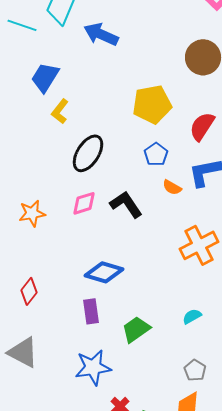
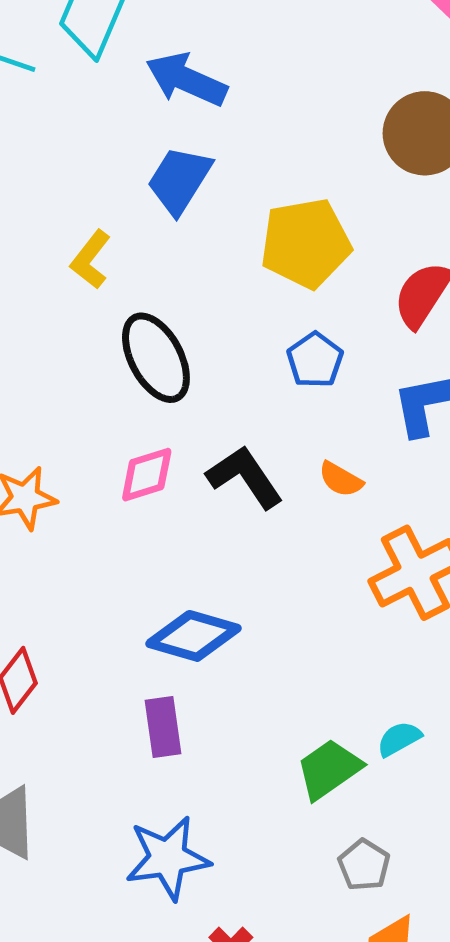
blue trapezoid: (45, 77) -> (179, 180), moved
black ellipse: (88, 153) -> (156, 358), turned -60
orange semicircle: (172, 187) -> (341, 479), moved
green trapezoid: (136, 329) -> (329, 769), moved
gray pentagon: (195, 370) -> (364, 865), moved

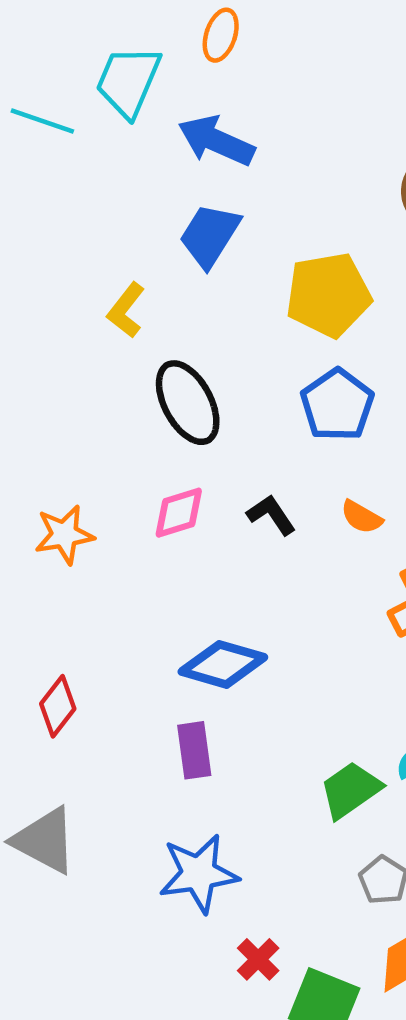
blue pentagon: (315, 360) -> (337, 405), size x1.4
black L-shape: (245, 477) -> (271, 515), size x0.7

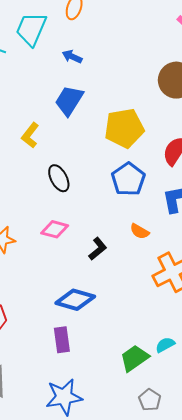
blue arrow: (216, 141) -> (72, 57), size x0.6
black ellipse: (188, 403) -> (59, 178), size x0.7
pink diamond: (179, 513) -> (55, 229), turned 32
black L-shape: (271, 515) -> (98, 249), moved, turned 85

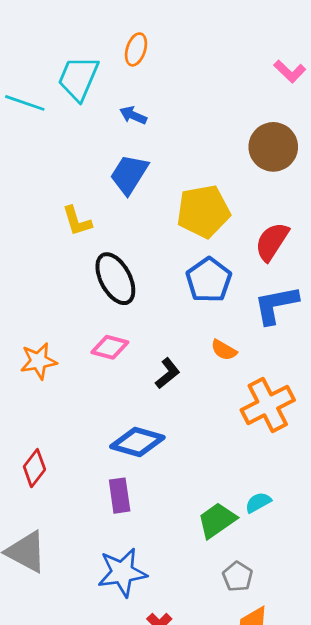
yellow L-shape: (30, 135) -> (77, 221), turned -55
black ellipse: (59, 178) -> (115, 279), size x1.4

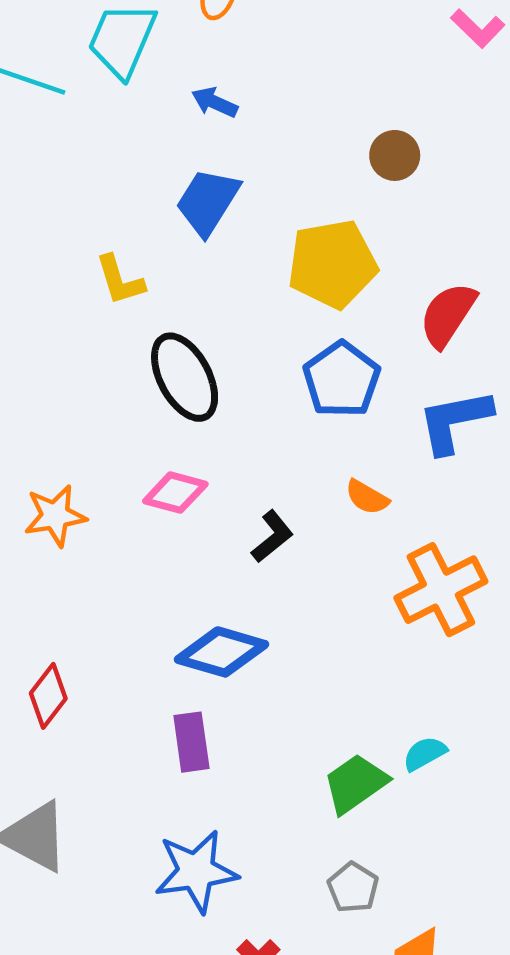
brown circle: (273, 147) -> (395, 155), moved, size x0.6
gray pentagon: (238, 577) -> (353, 888), moved

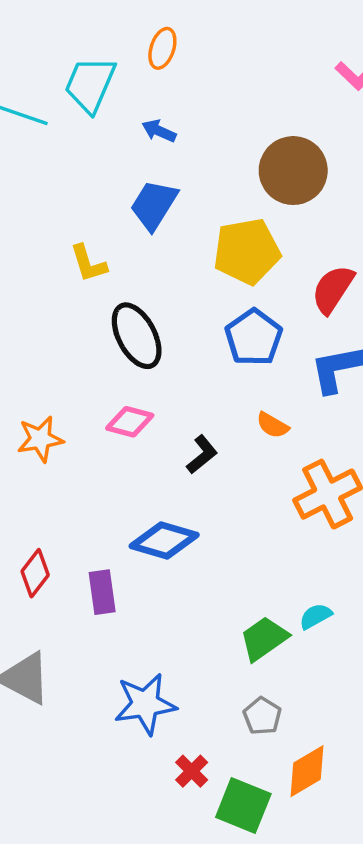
brown circle: (395, 155) -> (293, 171), size x1.8
purple rectangle: (191, 742) -> (102, 592), moved

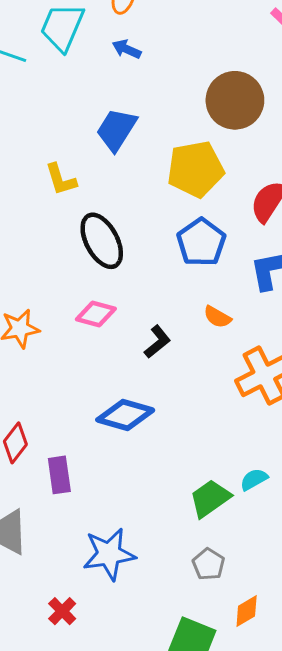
blue arrow: (159, 131) -> (127, 49), moved
purple rectangle: (102, 592) -> (59, 475), moved
red cross: (192, 771) -> (62, 611), moved
orange diamond: (307, 771) -> (247, 611), size x0.7

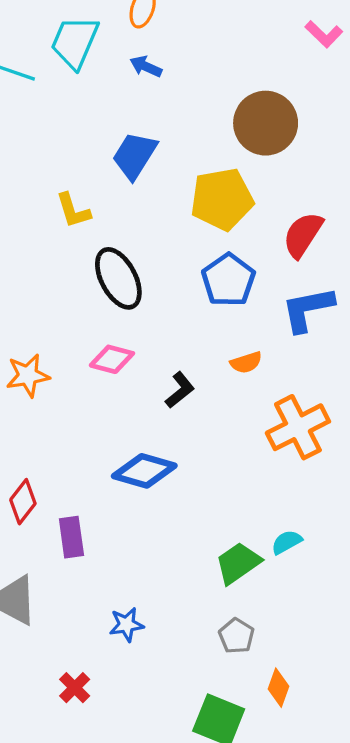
orange semicircle: (217, 317) -> (246, 363), turned -48
blue star: (109, 554) -> (126, 625), size x0.6
orange diamond: (247, 611) -> (279, 688), turned -40

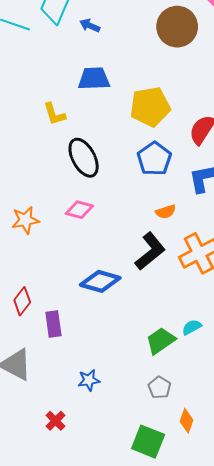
blue arrow: (146, 66) -> (90, 26), moved
brown circle: (266, 123) -> (177, 27), moved
blue trapezoid: (135, 155) -> (94, 79), turned 56
black L-shape: (180, 390) -> (150, 251), moved, size x1.6

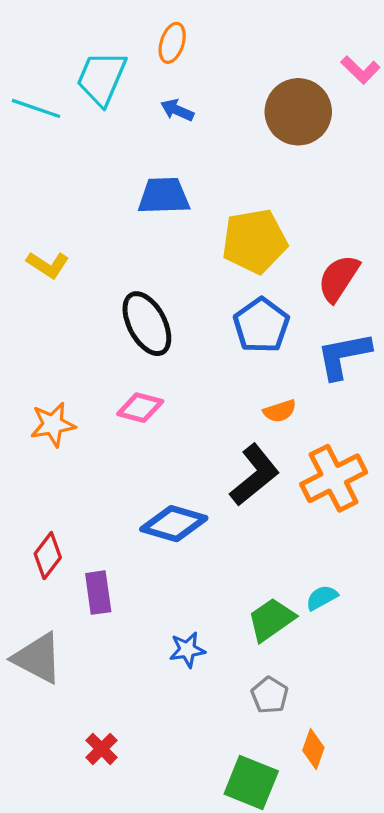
blue arrow: (90, 26) -> (177, 110), moved
yellow L-shape: (54, 114) -> (48, 265), moved, turned -40
blue star: (89, 380) -> (187, 650), moved

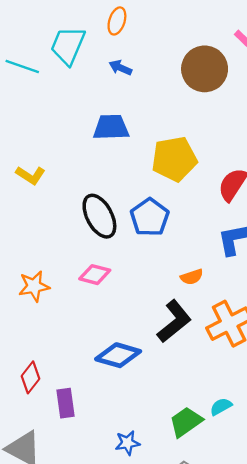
blue pentagon: (261, 325) -> (150, 217), moved

